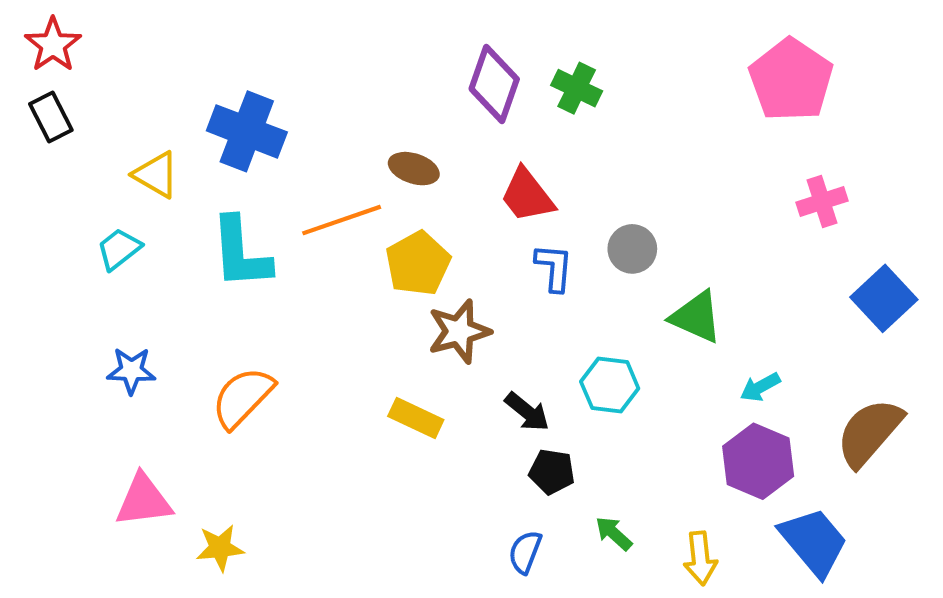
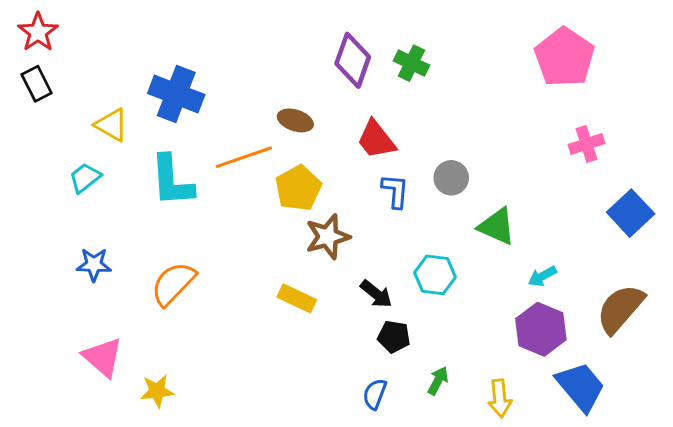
pink triangle: (144, 500) -> (103, 357), turned 48
green arrow: (614, 533) -> (438, 381), turned 76

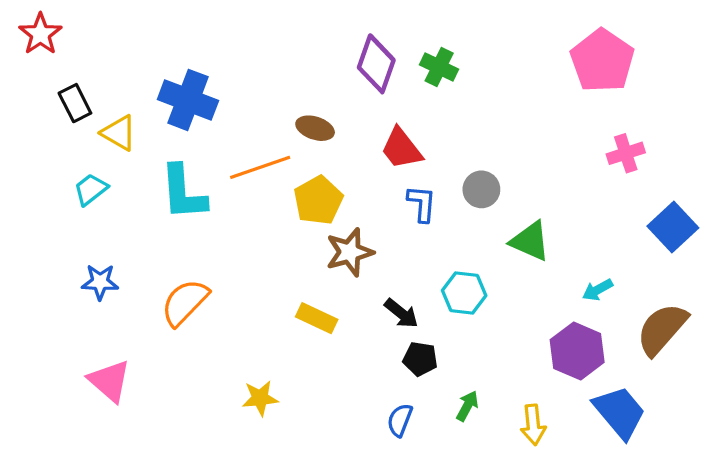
black rectangle: (37, 84) -> (75, 103), moved
cyan arrow: (542, 276) -> (598, 290), moved
yellow star: (157, 391) -> (260, 398), moved

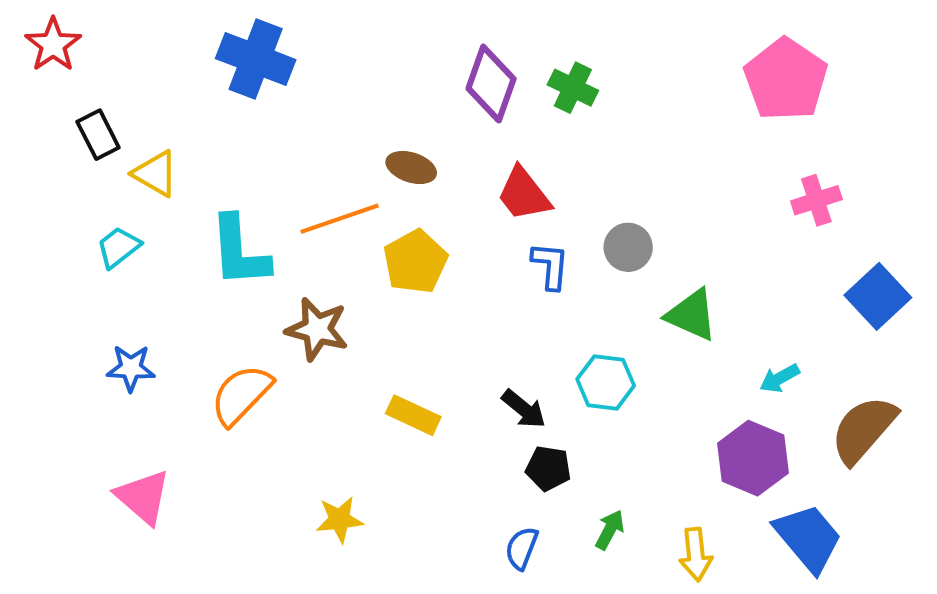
blue cross: (188, 100) -> (256, 59), moved
brown star: (350, 252) -> (317, 329), moved, turned 30

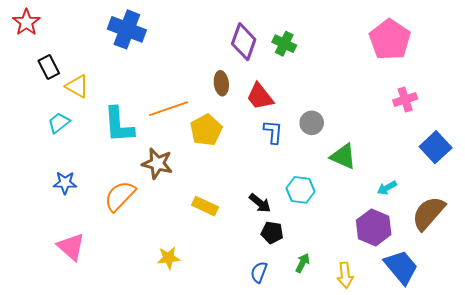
brown ellipse: (411, 167) -> (221, 83), moved, turned 65

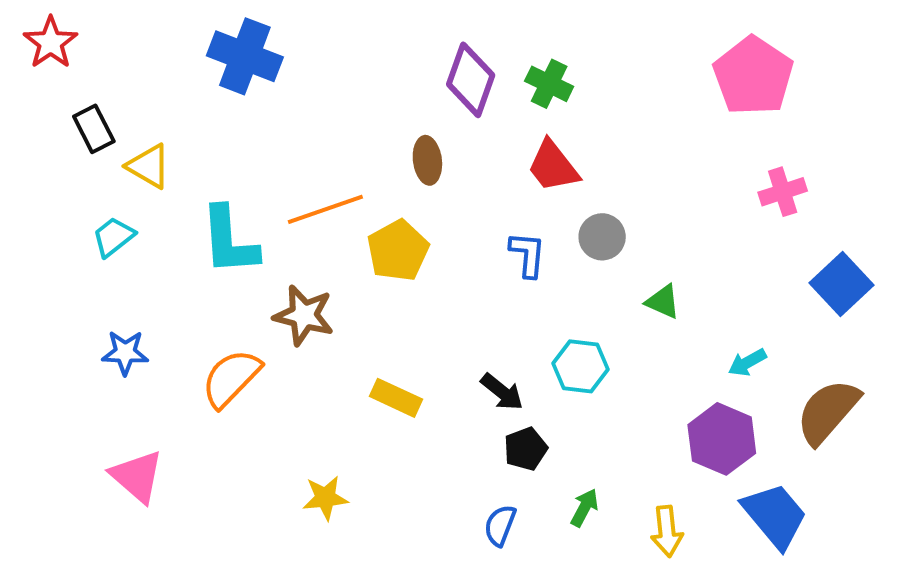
red trapezoid: (260, 96) -> (553, 166), moved
green triangle: (343, 156) -> (663, 302), size x0.7
black pentagon: (272, 233) -> (526, 449), turned -30

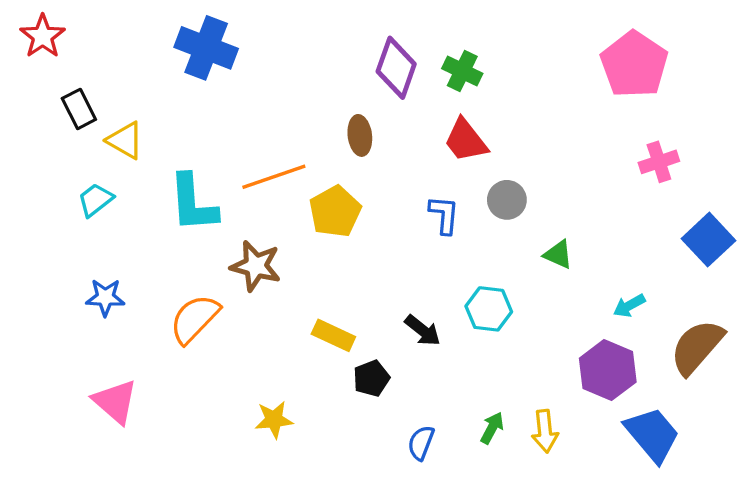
black pentagon: (526, 449) -> (371, 378), moved
yellow arrow: (667, 531) -> (545, 431), moved

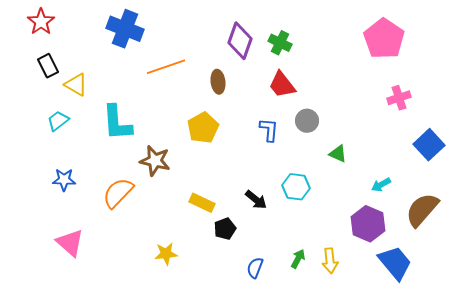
red star: (43, 36) -> (41, 22), moved
orange line: (274, 177) -> (166, 67), moved

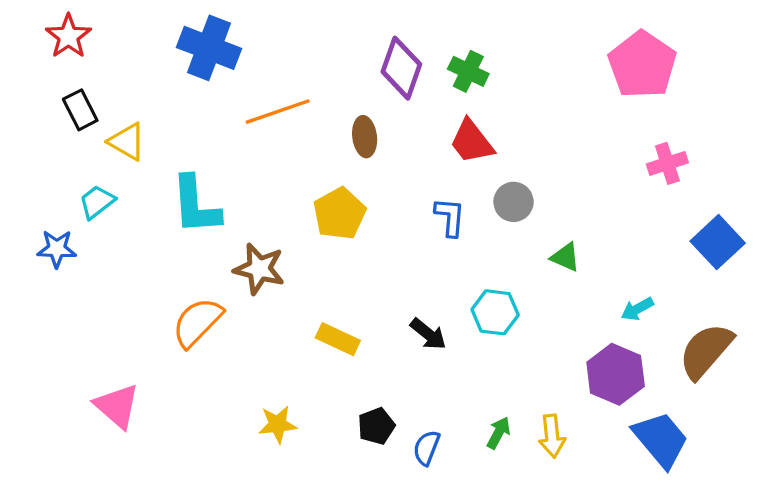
blue star: (64, 180) -> (57, 249), moved
black pentagon: (225, 229) -> (376, 426), moved

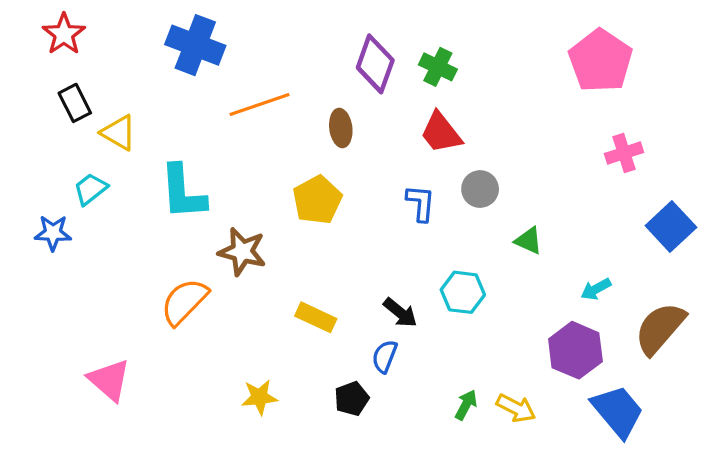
yellow arrow: (552, 436) -> (516, 408), turned -57
blue semicircle: (427, 448) -> (385, 356), moved

